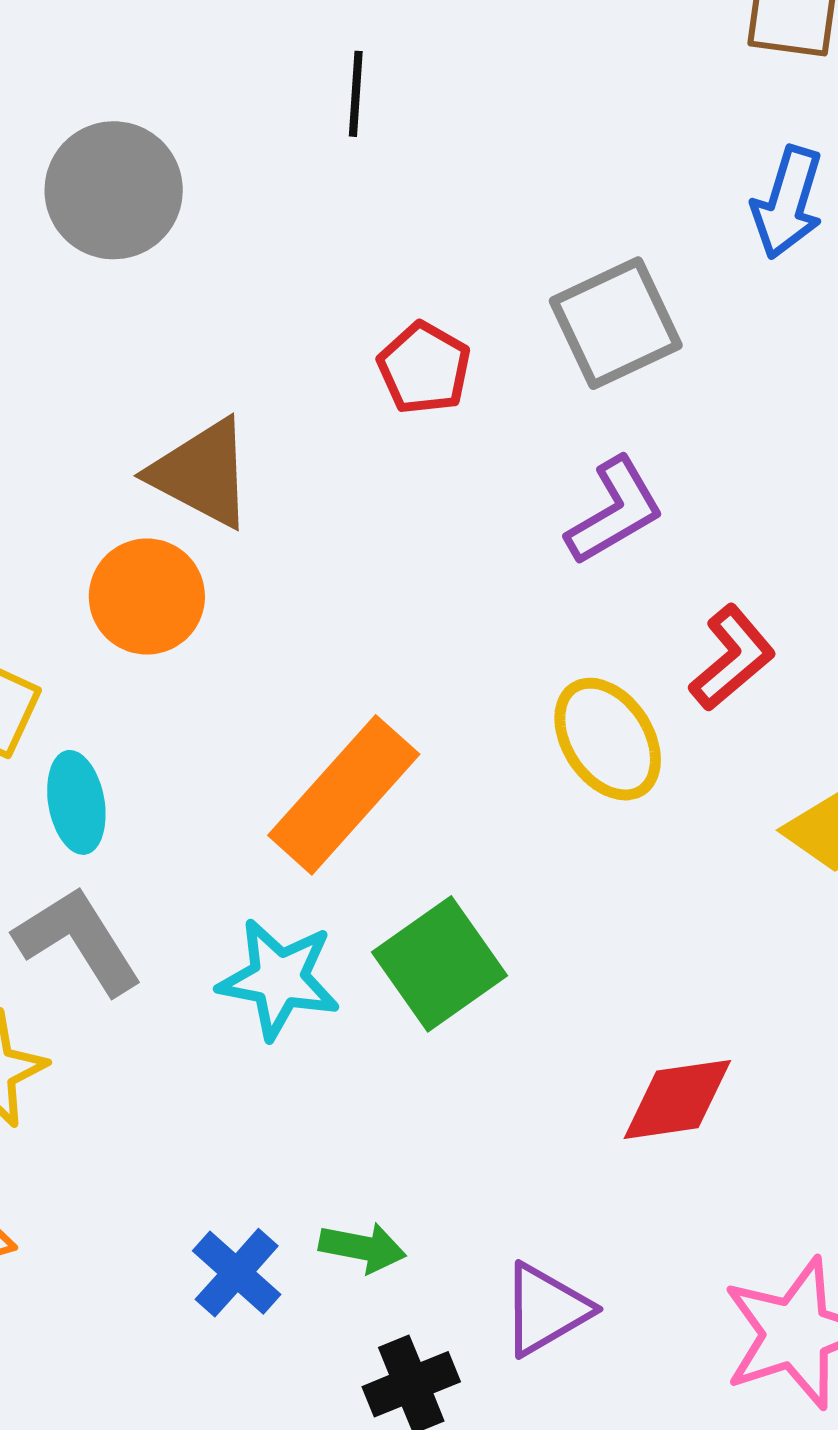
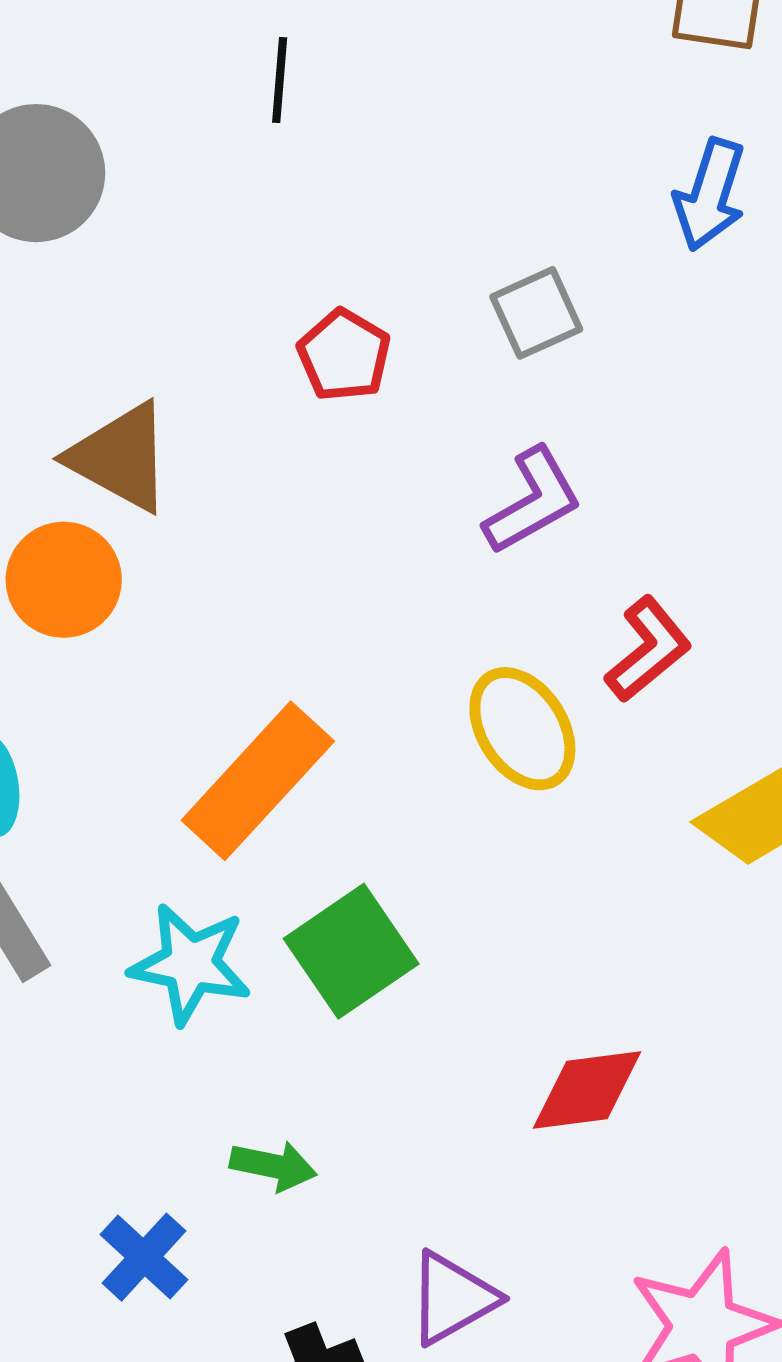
gray square: (616, 323) -> (536, 313), size x0.7
green arrow: (363, 1248) -> (273, 1166), moved

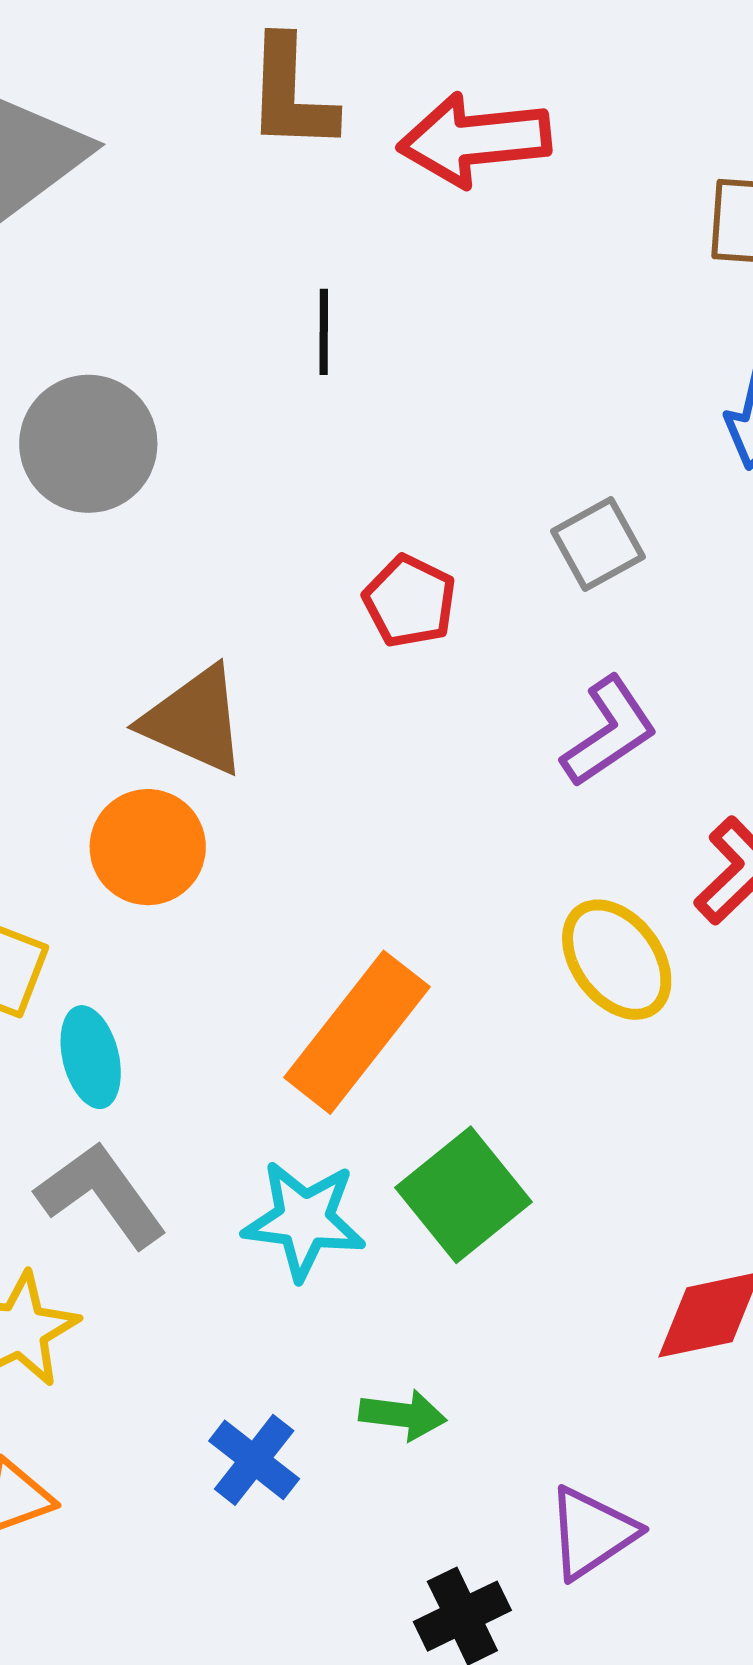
blue cross: (144, 1257) -> (254, 1460), moved

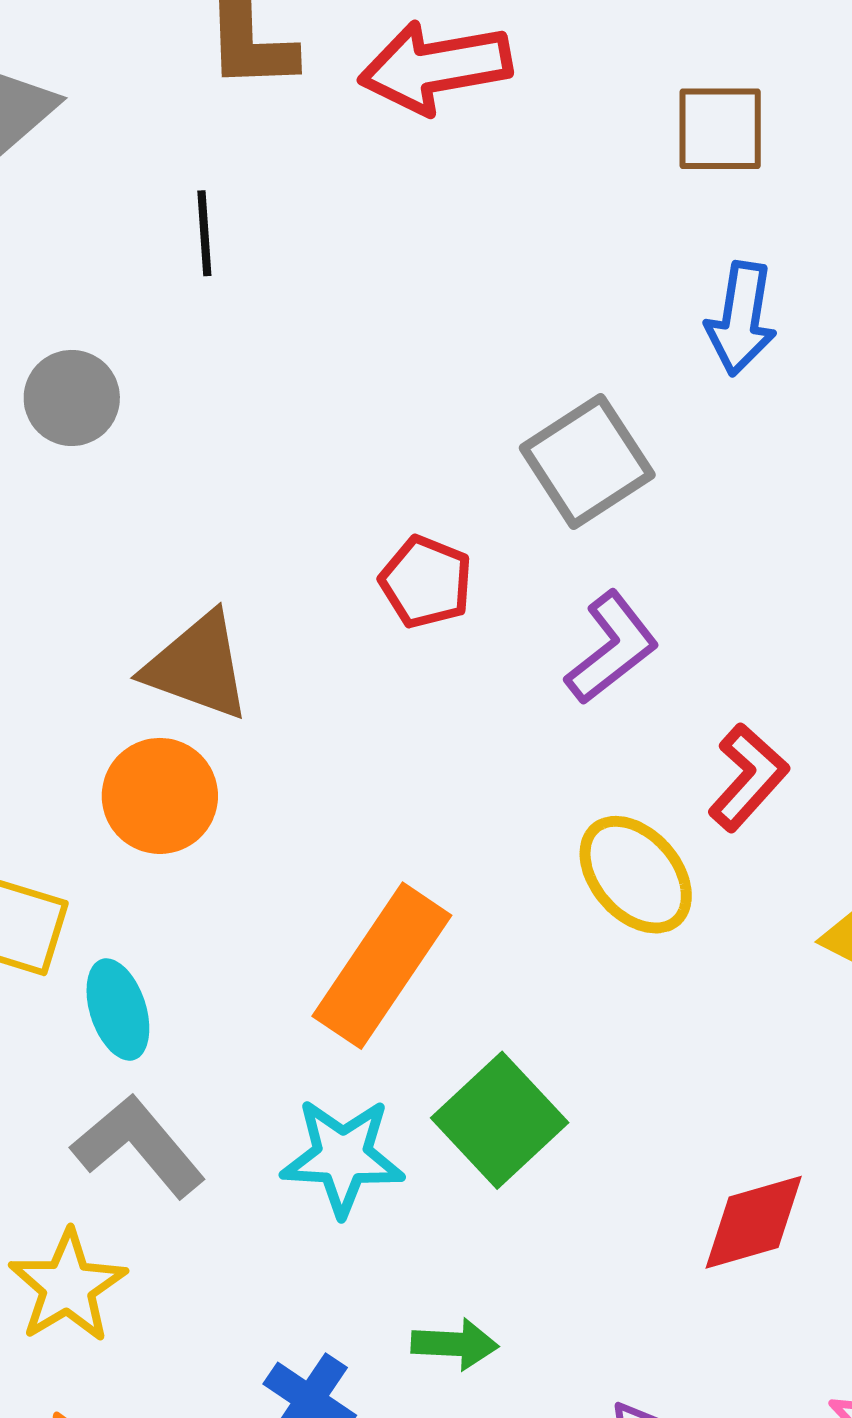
black line: (324, 332) -> (204, 233), moved
gray circle: (88, 444) -> (72, 398), size x0.7
gray square: (598, 544) -> (587, 461), size x1.4
red pentagon: (410, 601) -> (426, 582), moved

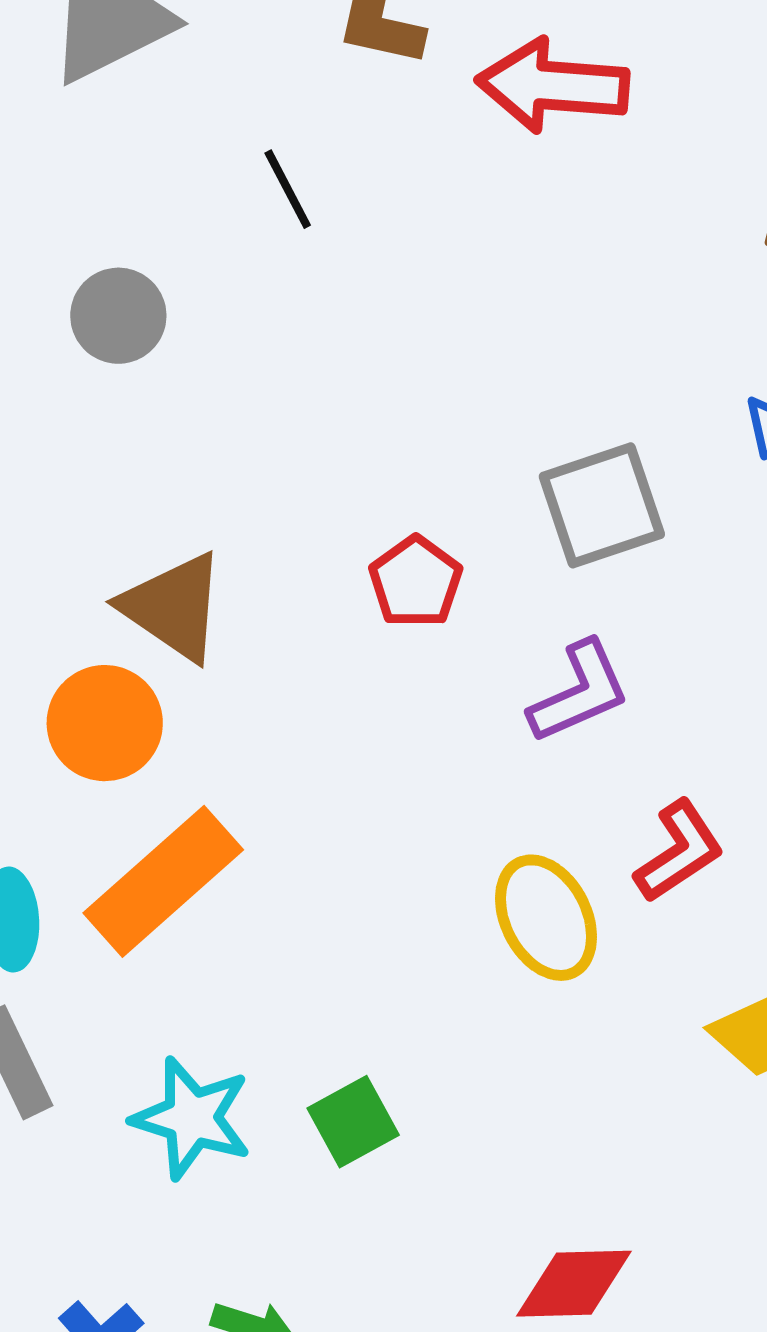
black line: (204, 233) -> (288, 189), turned -38
orange rectangle: (382, 966) -> (163, 881), moved
green square: (500, 1120) -> (353, 1122), size x0.7

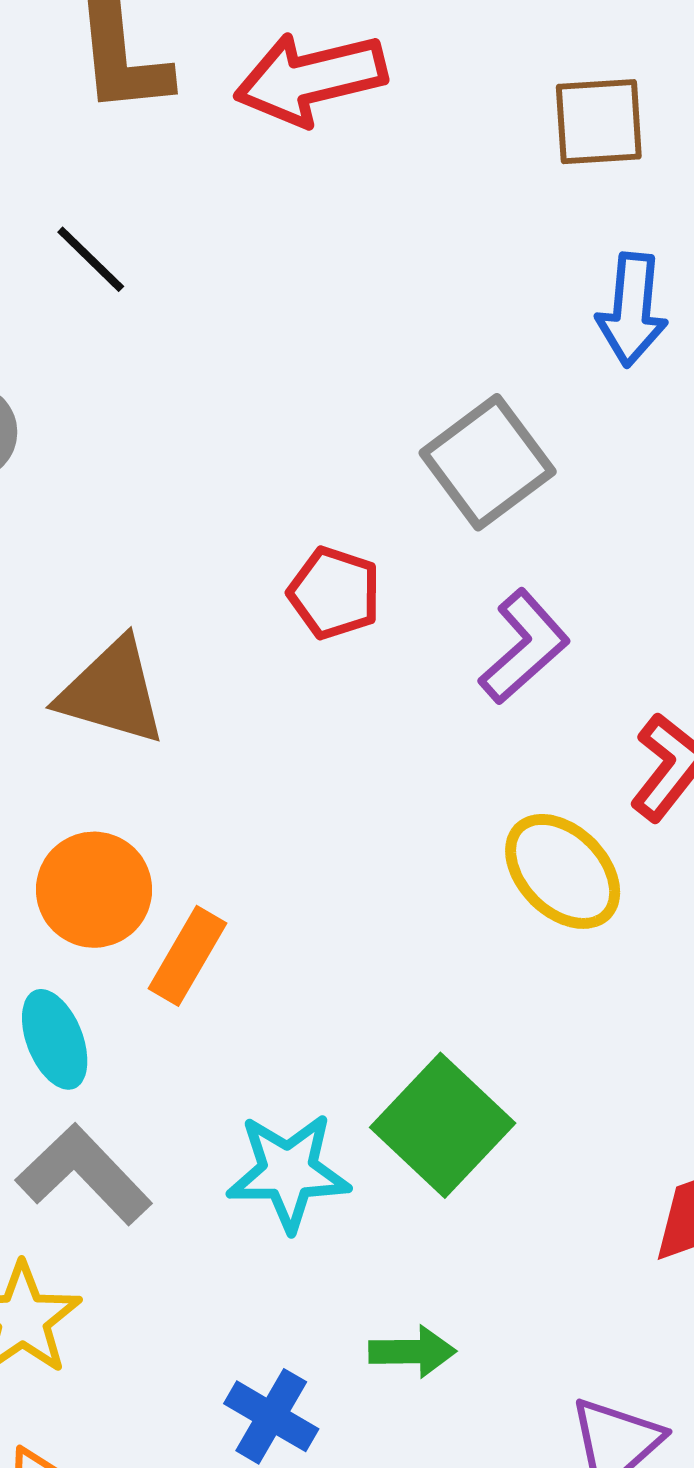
orange circle: (105, 723) -> (94, 890), moved
orange rectangle: (163, 881) -> (187, 956), size x0.6
green square: (353, 1122) -> (443, 1125), size x1.5

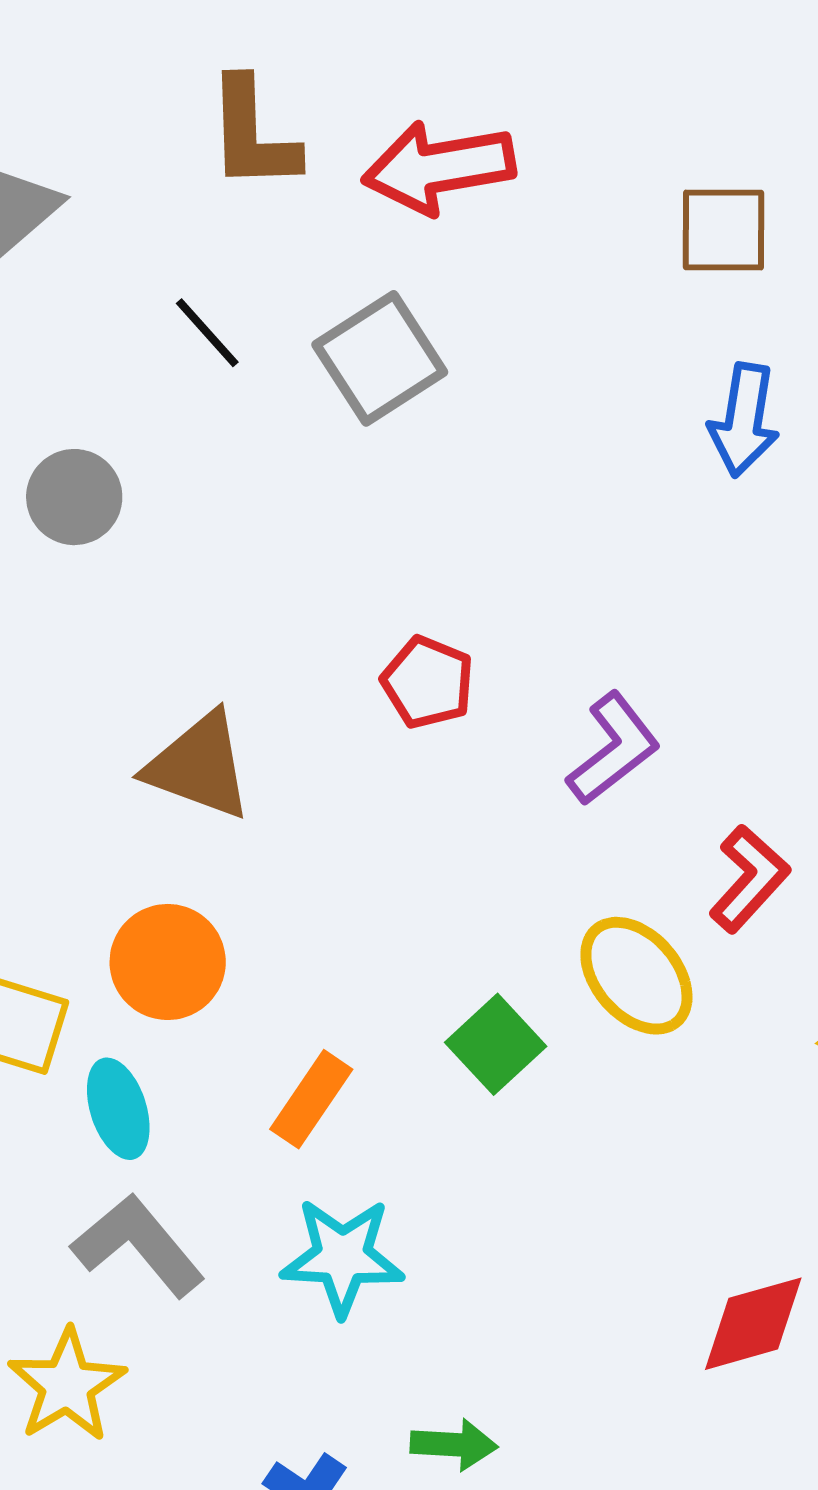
gray square: (488, 462) -> (380, 358), moved
orange rectangle: (187, 956) -> (311, 1099), moved
green square: (443, 1125) -> (496, 1044), moved, size x0.7

